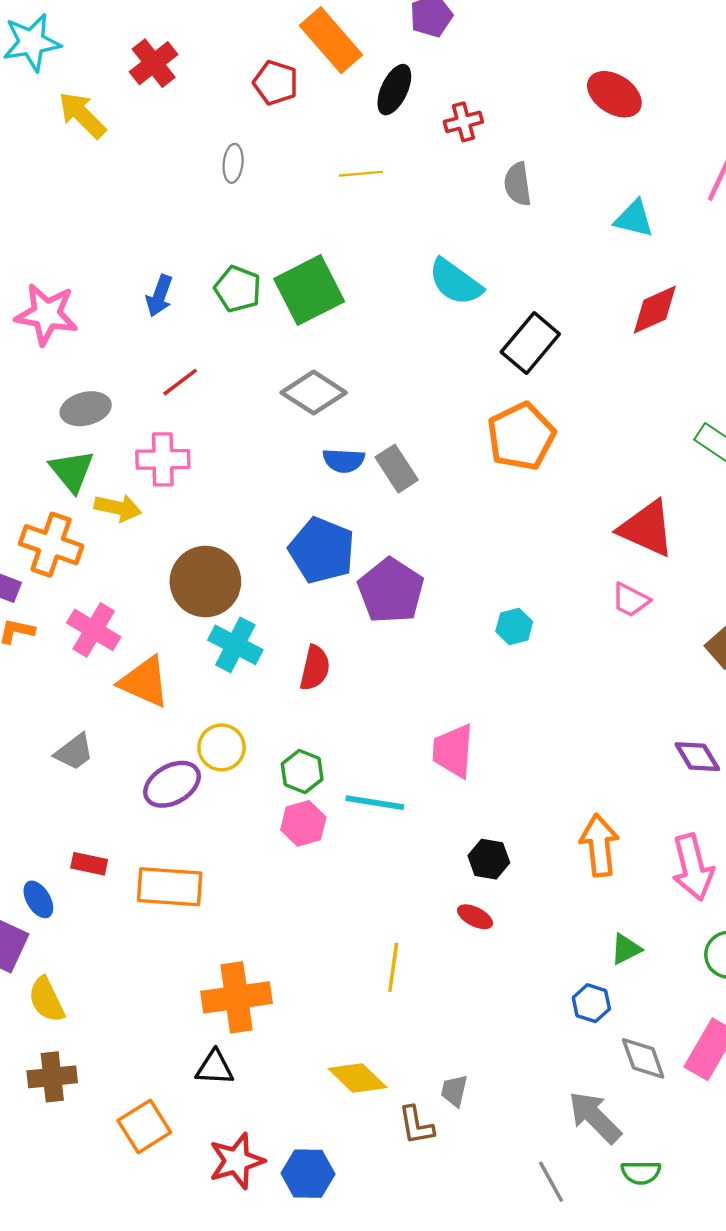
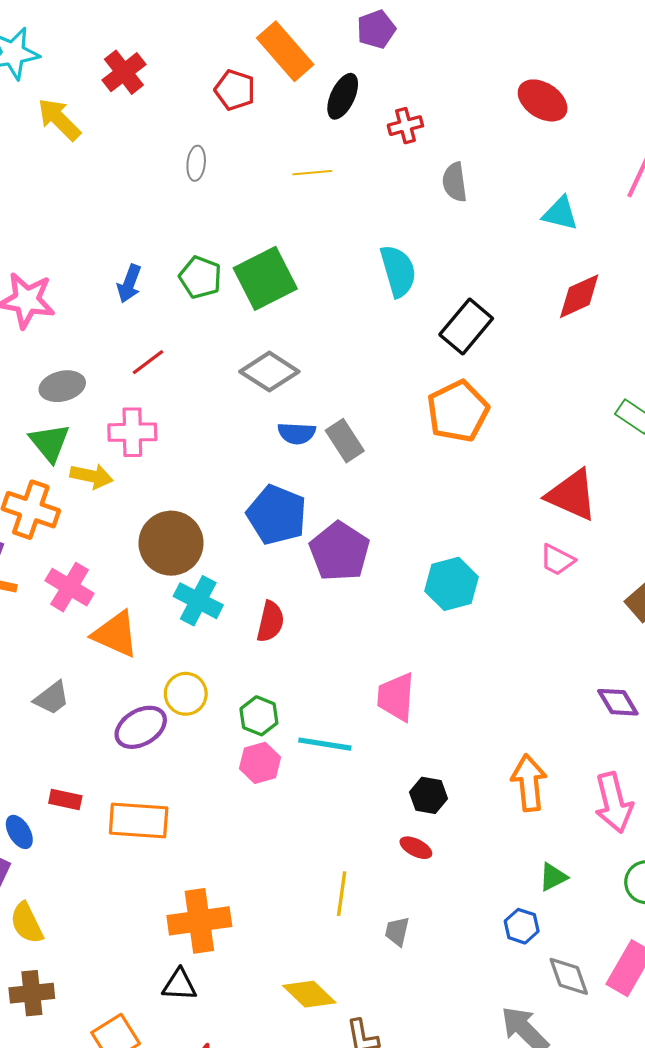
cyan semicircle: (455, 282) -> (398, 271), turned -142
cyan hexagon: (514, 626) -> (452, 584), size x1.6
gray trapezoid: (454, 1091) -> (397, 931), moved

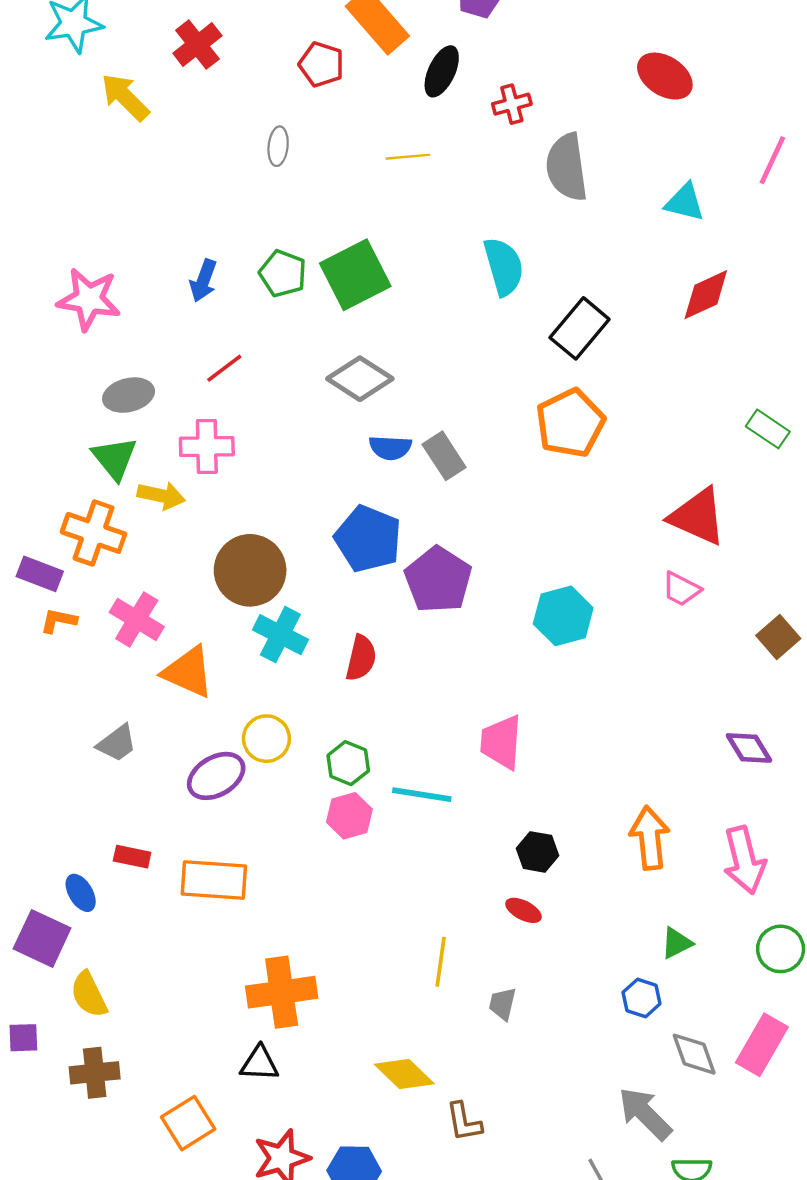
gray semicircle: (455, 182) -> (567, 167), size x1.5

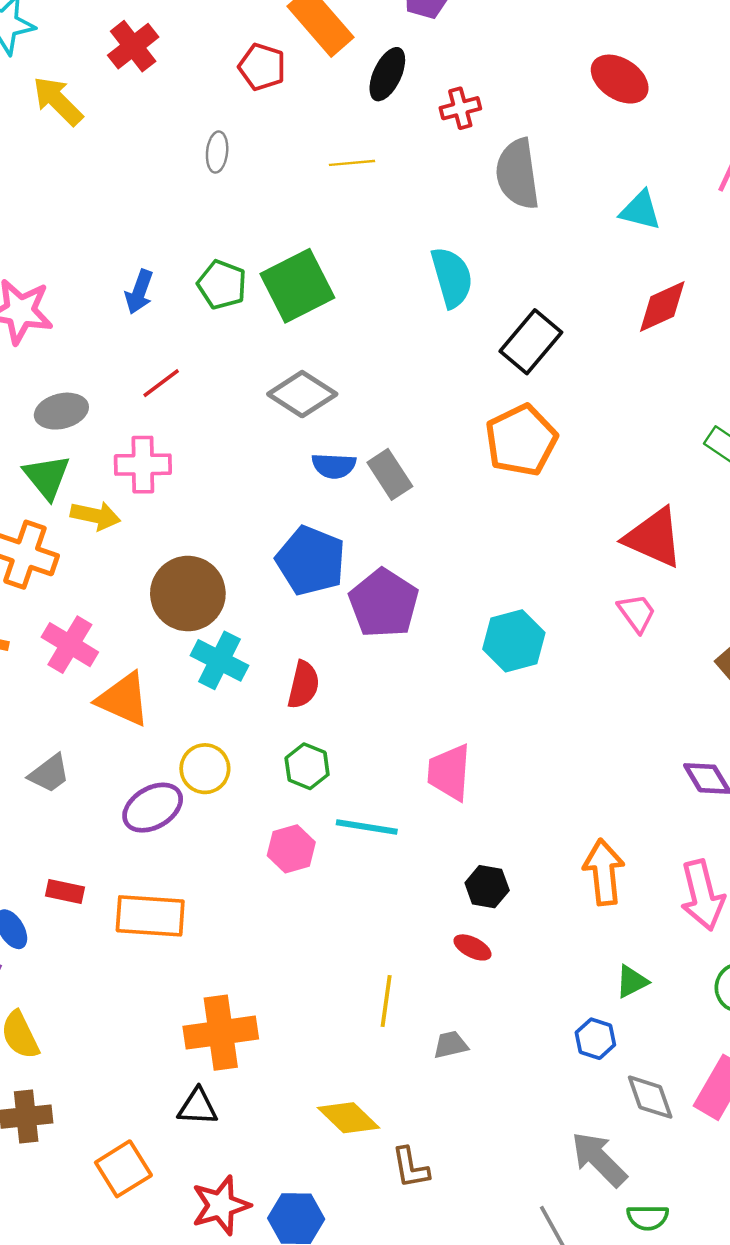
pink trapezoid: (681, 589) -> (637, 613), turned -153
green hexagon: (348, 763) -> (307, 766), moved
gray trapezoid: (502, 1004) -> (451, 1045), turned 64

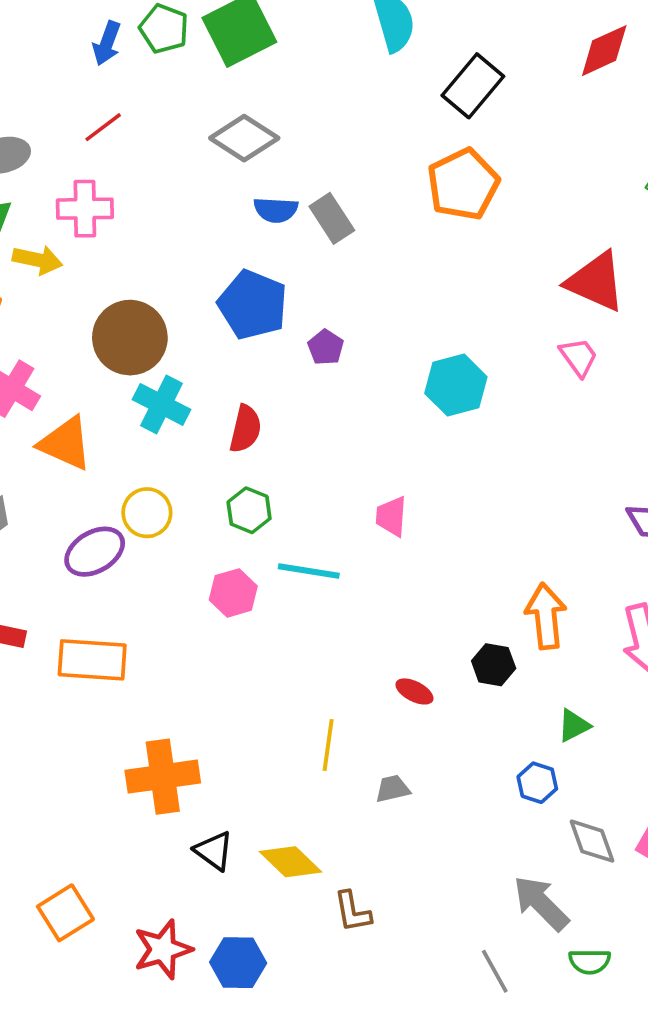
blue arrow: (139, 292) -> (107, 43), moved
purple pentagon: (384, 603) -> (326, 347), size x0.5
pink trapezoid: (449, 772) -> (391, 516), size x0.7
black hexagon: (487, 887) -> (494, 665), moved
black triangle: (198, 1107) -> (214, 851), moved, turned 33

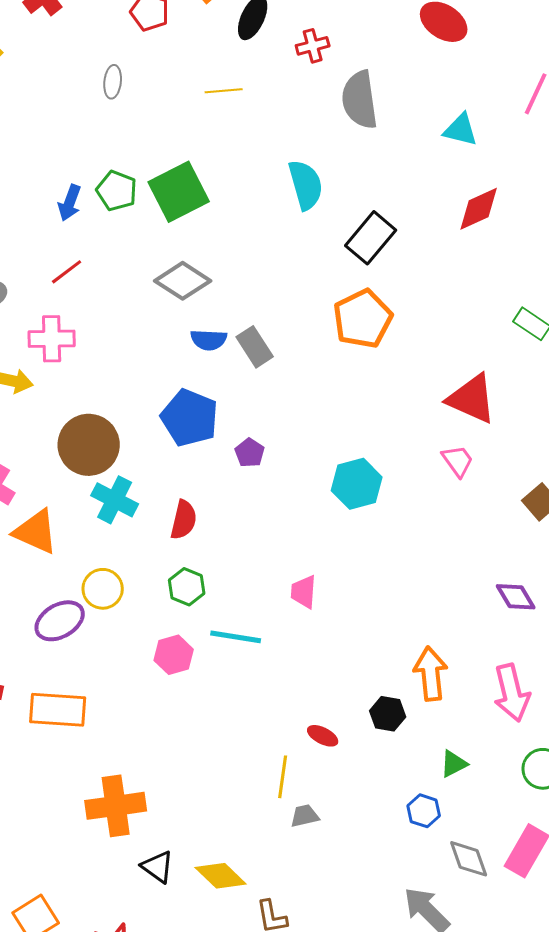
yellow line: (328, 745) -> (283, 777), moved

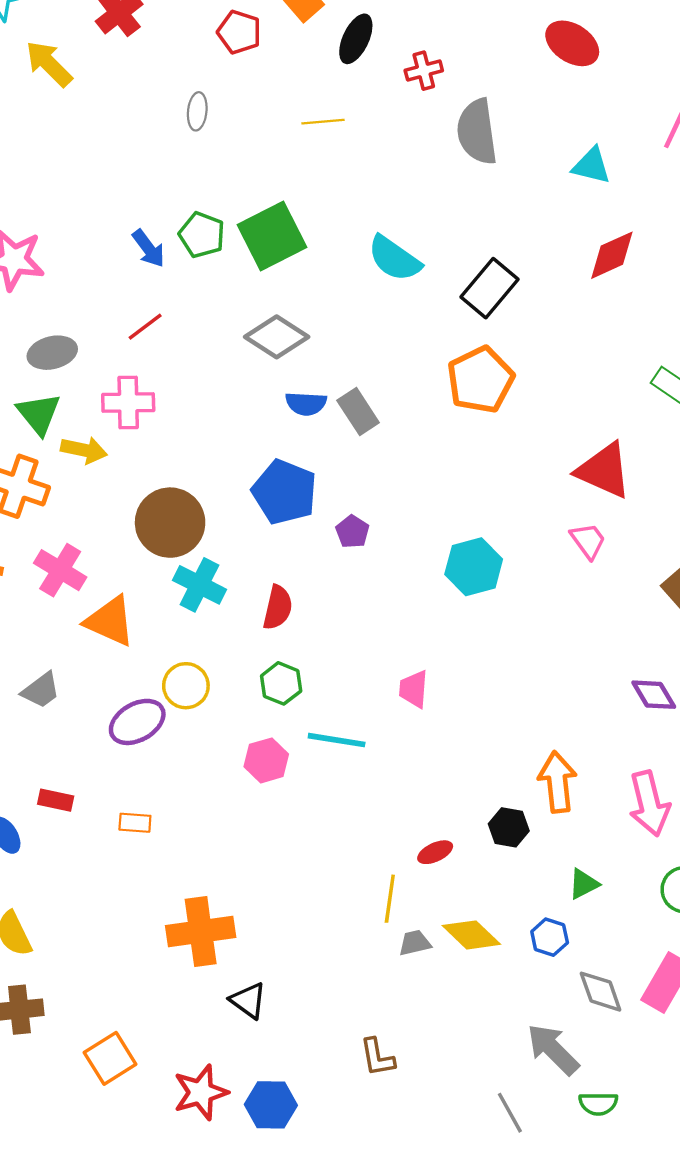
cyan semicircle: (306, 185) -> (394, 259), moved, turned 141
blue arrow: (70, 203) -> (149, 248), turned -57
orange rectangle: (58, 710) -> (135, 823), size x0.5
red ellipse: (323, 736) -> (435, 852), turned -52
yellow diamond: (221, 876) -> (471, 935), moved

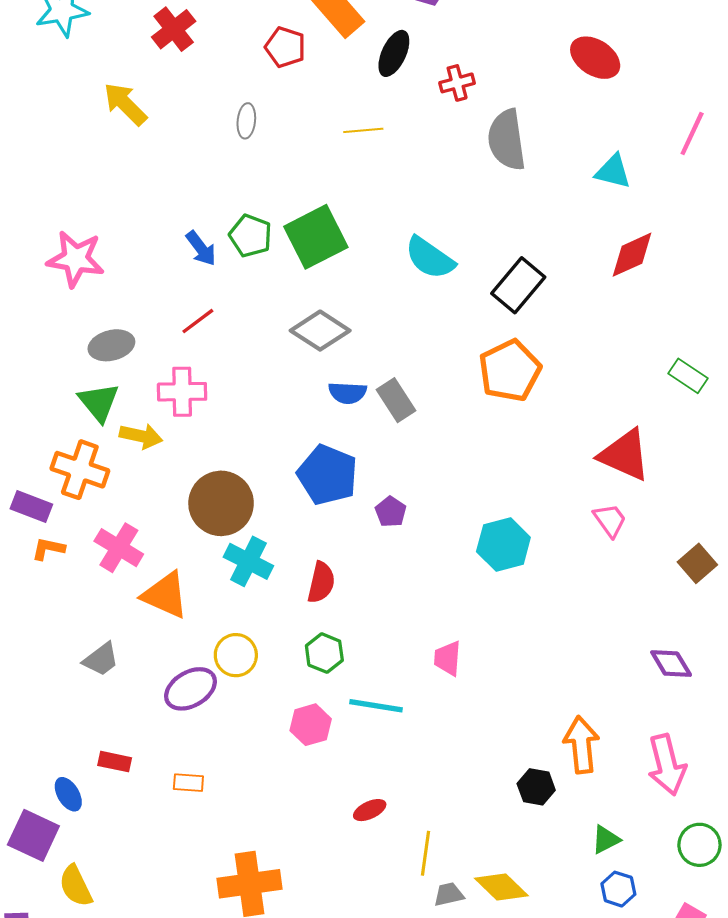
yellow arrow: (49, 64) -> (125, 104), moved
red ellipse: (435, 852) -> (370, 810), moved
blue hexagon: (550, 937) -> (618, 889), moved

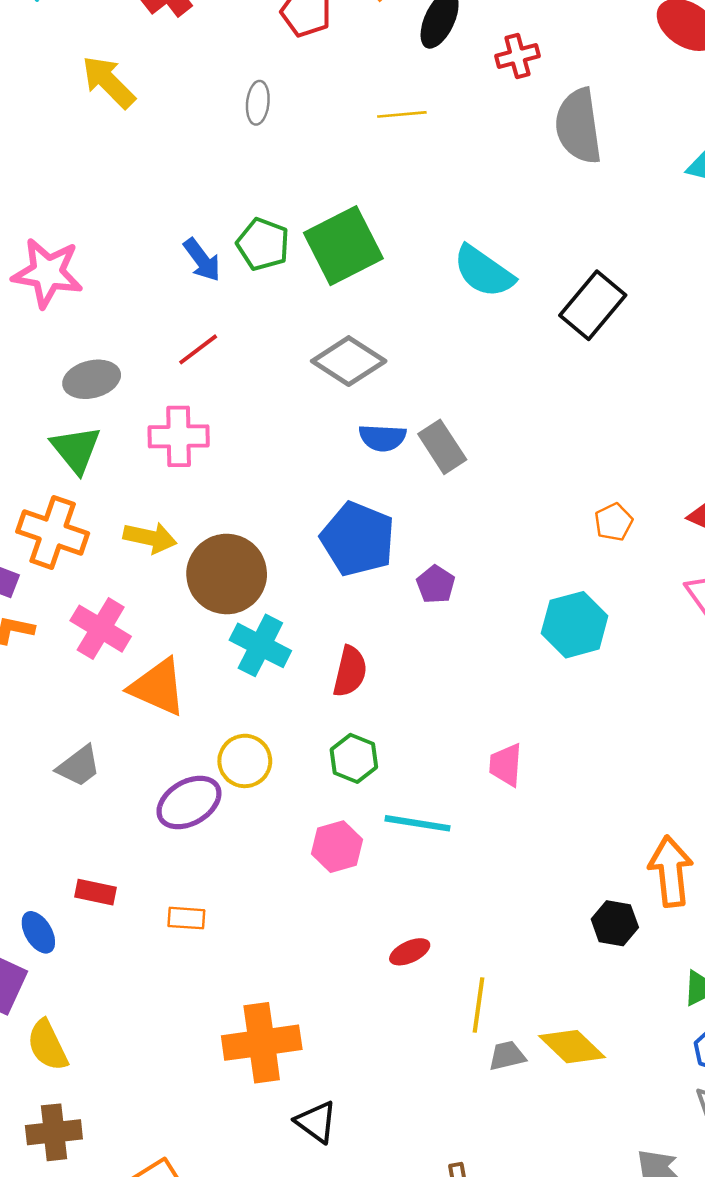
orange pentagon: (510, 371) -> (614, 522), moved, size x0.5
yellow arrow: (141, 436) -> (150, 538), moved

